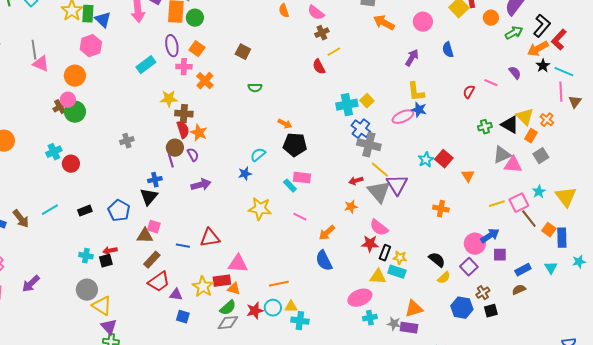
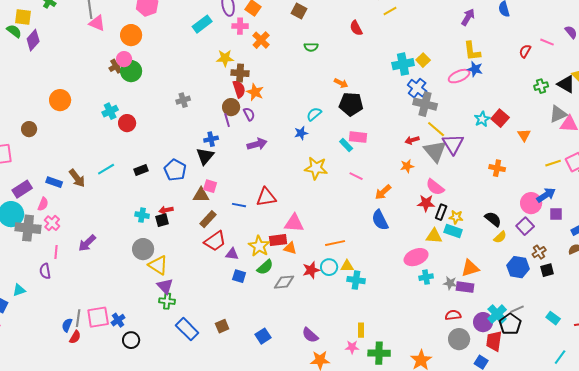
red semicircle: (319, 67) -> (356, 28), moved
green semicircle: (228, 308) -> (265, 267), moved

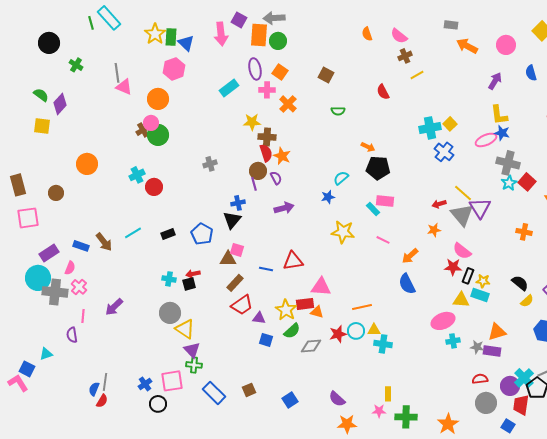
yellow square: (23, 17) -> (42, 126), moved
gray cross: (425, 104) -> (508, 163), moved
pink square: (98, 317) -> (172, 381), moved

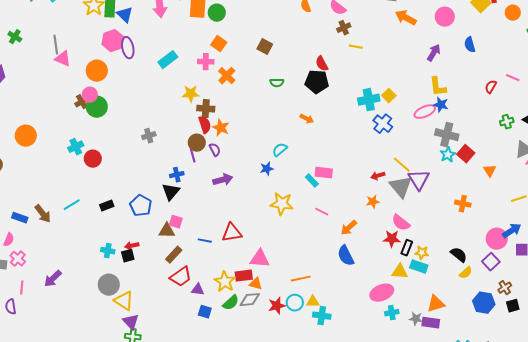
purple ellipse: (255, 69) -> (128, 48), moved
yellow line: (417, 75) -> (356, 47), turned 40
black pentagon: (378, 168) -> (317, 82), moved
gray diamond: (311, 346) -> (250, 300), moved

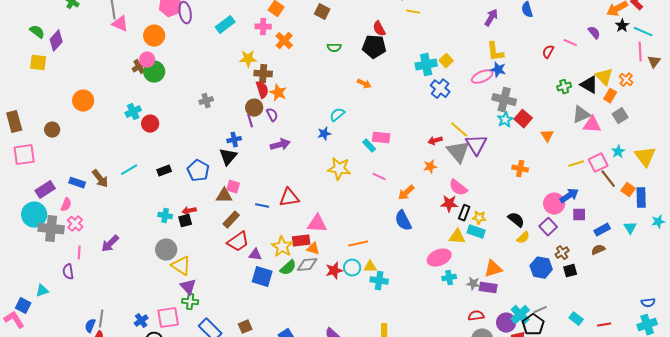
blue square: (205, 312) -> (262, 277), size x1.5

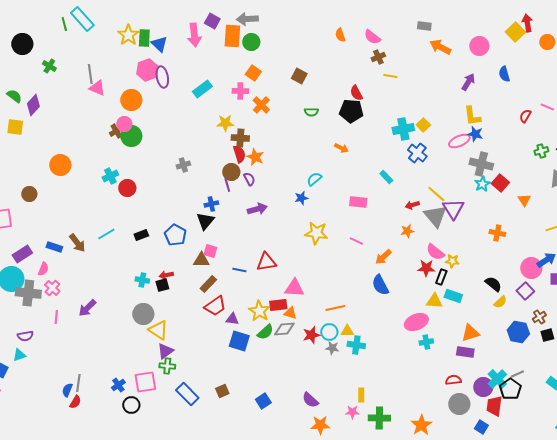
cyan rectangle: (369, 146) -> (386, 177), moved
yellow star: (479, 218) -> (452, 261), moved
purple semicircle: (68, 272) -> (25, 336), moved, turned -91
gray star: (473, 284) -> (332, 348), moved
purple triangle: (188, 287) -> (165, 351), turned 36

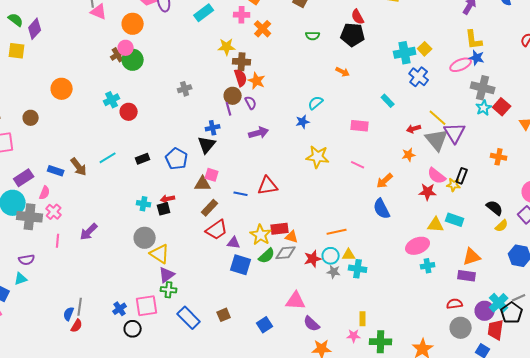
black rectangle: (441, 277) -> (462, 176), moved
pink triangle: (294, 288) -> (296, 301), moved

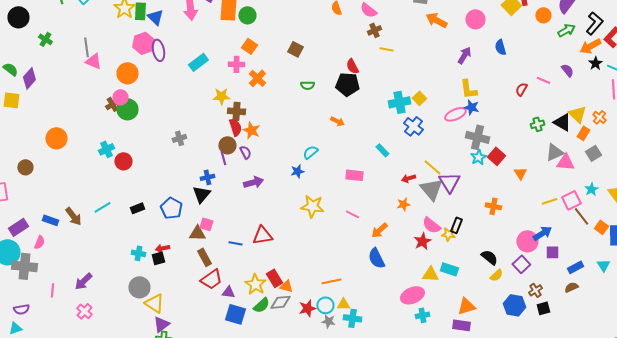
red star: (428, 192) -> (422, 241), turned -30
brown rectangle: (210, 208) -> (204, 257), turned -72
pink cross: (54, 212) -> (84, 311), moved
red rectangle: (280, 229) -> (274, 278), turned 66

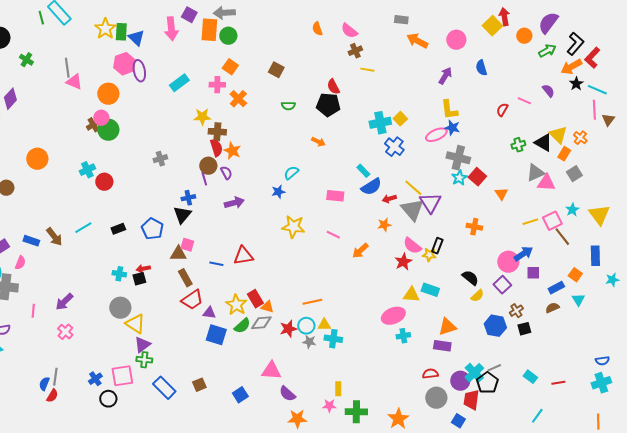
orange square: (601, 227) -> (575, 275), moved
blue semicircle: (376, 258) -> (371, 187), moved, turned -95
cyan triangle: (603, 265) -> (578, 300), moved

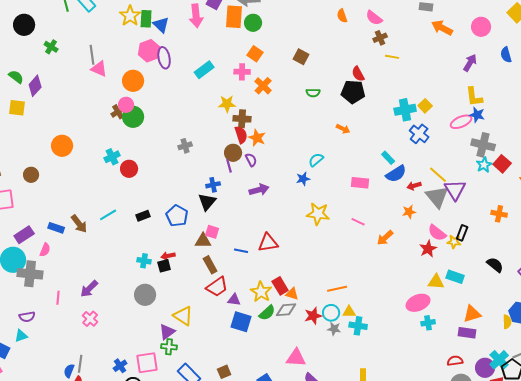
yellow semicircle: (477, 296) -> (507, 322), moved, turned -48
yellow triangle: (135, 324) -> (183, 316), moved

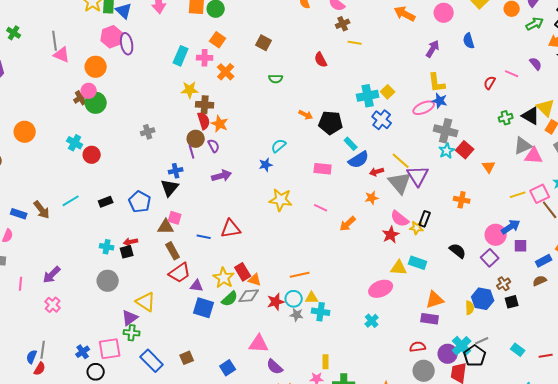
cyan rectangle: (204, 70) -> (181, 56), moved, turned -30
black pentagon: (353, 92) -> (331, 123), moved
cyan cross: (112, 157) -> (75, 143), turned -35
cyan cross: (428, 323) -> (372, 321), moved, turned -32

